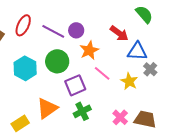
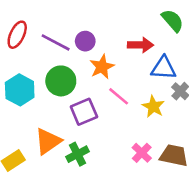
red arrow: (119, 33) -> (140, 45), turned -36
green cross: (82, 111) -> (78, 154), moved

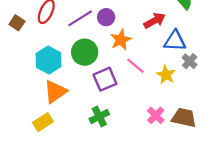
purple line: (56, 42) -> (80, 18), turned -60
red arrow: (140, 45) -> (155, 21), turned -30
orange triangle: (48, 141) -> (55, 92), moved

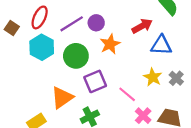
cyan hexagon: (49, 60) -> (42, 47), moved
gray cross: (190, 61) -> (176, 78), moved
pink line: (135, 66) -> (127, 94), moved
orange triangle: (55, 92) -> (62, 97), moved

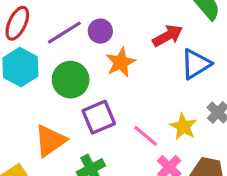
blue triangle: (161, 45) -> (196, 64), turned -35
yellow star: (153, 77) -> (183, 127), moved

